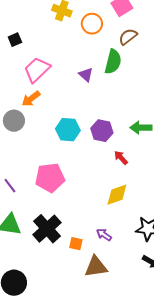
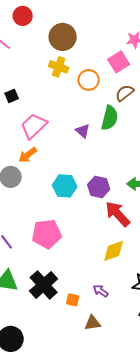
red arrow: (121, 158) -> (118, 214), size x1.8
brown triangle: (96, 267) -> (93, 323), size x0.7

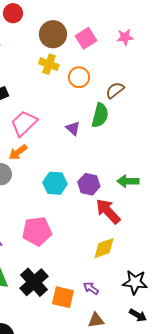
pink square: (119, 62) -> (86, 38), moved
orange square: (73, 300) -> (63, 297), size x1.6
brown triangle: (93, 323) -> (96, 320), moved

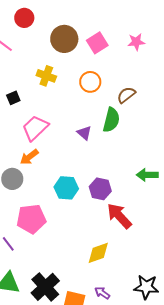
yellow cross: (49, 64) -> (46, 76), moved
green arrow: (128, 181) -> (147, 175), moved
pink pentagon: (37, 231) -> (31, 219), moved
yellow diamond: (104, 248) -> (98, 253), moved

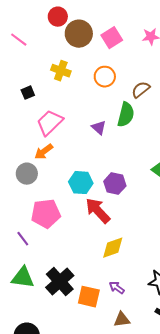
red circle: (24, 18) -> (58, 17), moved
red arrow: (119, 216) -> (98, 211), moved

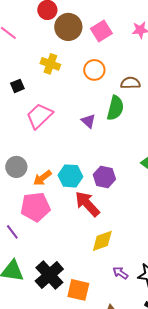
brown semicircle: (141, 90) -> (130, 83), turned 36
orange arrow: (44, 152) -> (42, 178), moved
purple arrow: (117, 288) -> (120, 273), moved

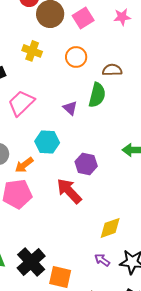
cyan hexagon: (70, 176) -> (47, 142), moved
yellow diamond: (102, 241) -> (110, 228), moved

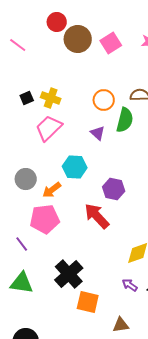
yellow cross: (32, 51) -> (51, 98), moved
orange circle: (76, 57) -> (104, 100), moved
black cross: (31, 262) -> (69, 274), moved

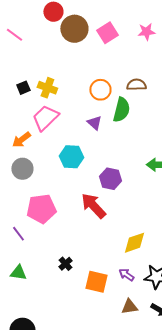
orange arrow: (52, 190) -> (21, 140), moved
black cross: (69, 274) -> (65, 264), size x0.5
green triangle: (22, 283) -> (18, 273), size x0.7
orange square: (88, 302) -> (96, 282), moved
brown triangle: (121, 325) -> (129, 307), moved

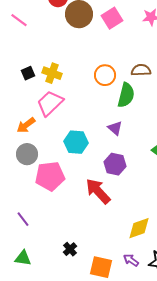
purple triangle: (94, 123) -> (115, 128), moved
pink pentagon: (41, 209) -> (50, 176), moved

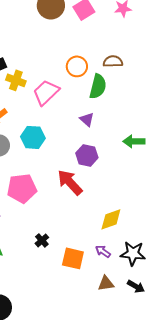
yellow cross: (52, 73) -> (16, 80), moved
pink trapezoid: (50, 103) -> (46, 92), moved
cyan hexagon: (76, 142) -> (33, 137), moved
pink pentagon: (50, 176) -> (22, 188), moved

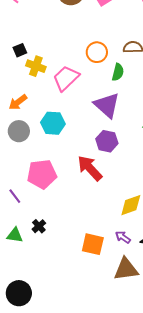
green semicircle: (98, 86) -> (118, 72), size x0.7
purple triangle: (87, 119) -> (107, 105), size x1.8
black cross: (42, 240) -> (39, 226), moved
brown triangle: (106, 283) -> (126, 269), size x1.5

